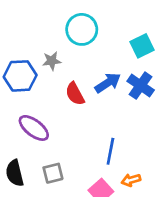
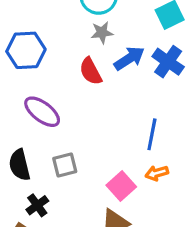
gray star: (52, 61) -> (102, 33), moved
blue line: (110, 151) -> (152, 134), moved

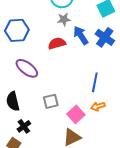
blue arrow: (129, 58) -> (81, 35), turned -90
red semicircle: (91, 71) -> (57, 43), turned 102
gray square: (65, 165) -> (51, 101), moved

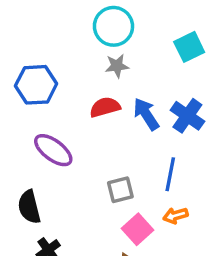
blue arrow: (81, 35) -> (146, 114), moved
blue cross: (105, 37) -> (187, 116), moved
gray square: (51, 101) -> (120, 190), moved

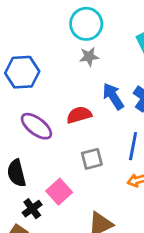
red semicircle: (105, 107) -> (79, 115), moved
pink square: (138, 229) -> (59, 192), moved

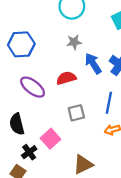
gray star: (89, 57) -> (74, 42), moved

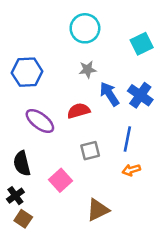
black cross: (29, 152) -> (15, 196), moved

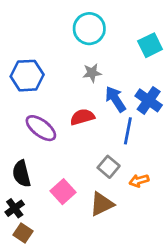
blue line: (127, 139) -> (128, 131), moved
gray square: (90, 151) -> (109, 167), moved, turned -36
brown triangle: (98, 210) -> (102, 204), moved

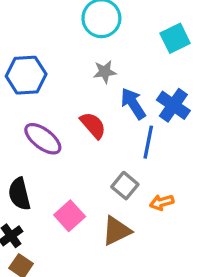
red semicircle: (82, 117) -> (93, 125), turned 65

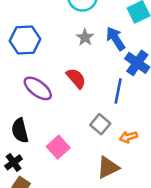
gray star: (105, 72) -> (85, 37), turned -30
blue arrow: (133, 104) -> (116, 39), moved
brown triangle: (116, 231) -> (108, 168), moved

